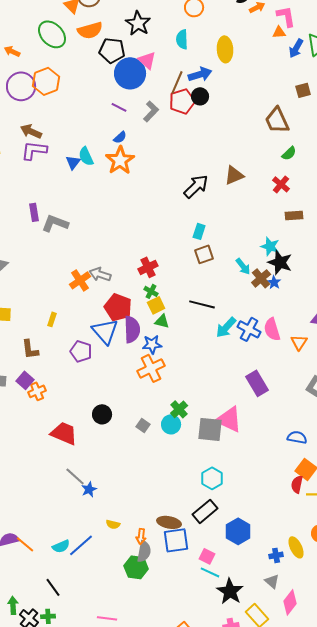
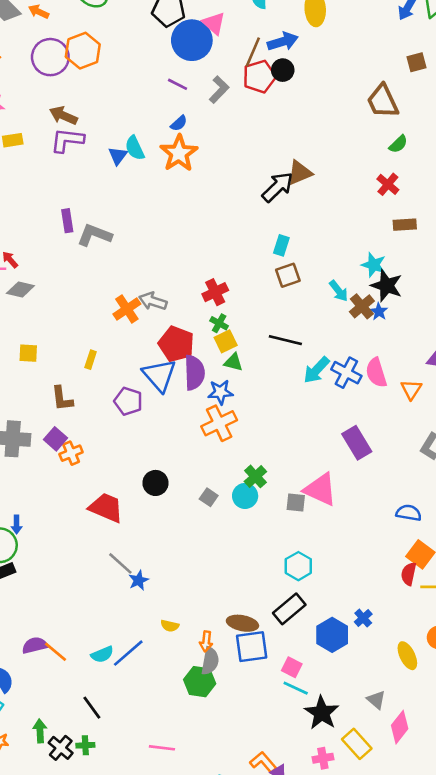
brown triangle: (234, 175) -> (300, 173), moved
gray square: (210, 429) -> (296, 502), size x0.6
blue cross: (276, 555) -> (363, 618), moved, turned -32

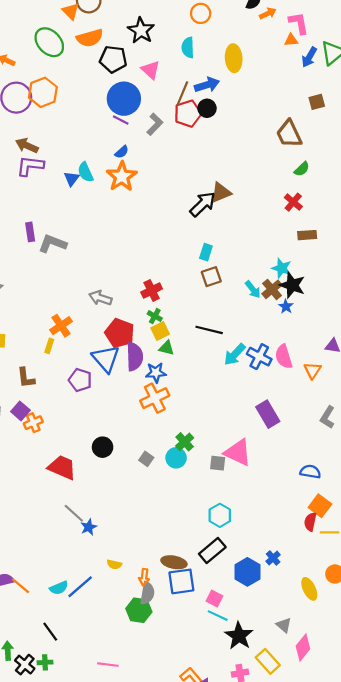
blue circle: (192, 40) -> (124, 99), moved
brown cross: (362, 306) -> (272, 289), moved
orange cross: (127, 309) -> (61, 326), moved

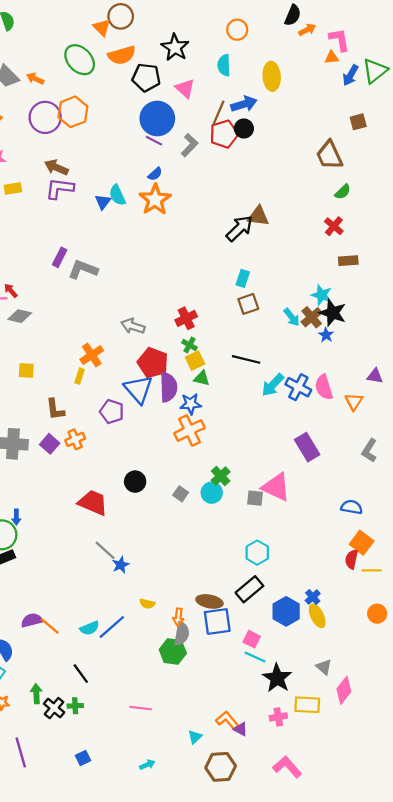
brown triangle: (221, 192) -> (258, 216), turned 30
purple rectangle: (30, 232) -> (60, 257), turned 36
orange cross: (33, 423) -> (75, 439), moved
yellow ellipse: (309, 589) -> (317, 616), moved
yellow rectangle: (268, 661) -> (307, 705), turned -45

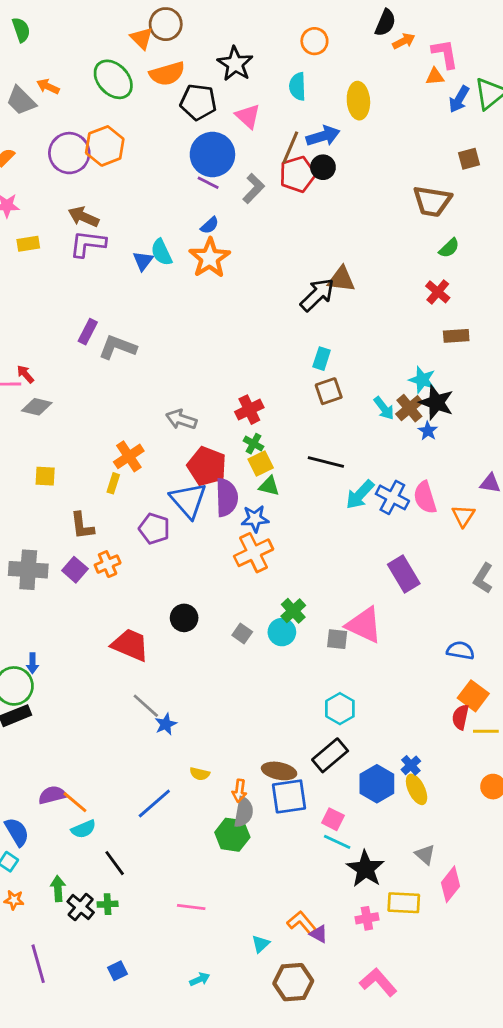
orange arrow: (35, 79) -> (48, 86), moved
brown trapezoid: (329, 155) -> (432, 201), turned -56
cyan semicircle: (90, 628) -> (83, 829), moved

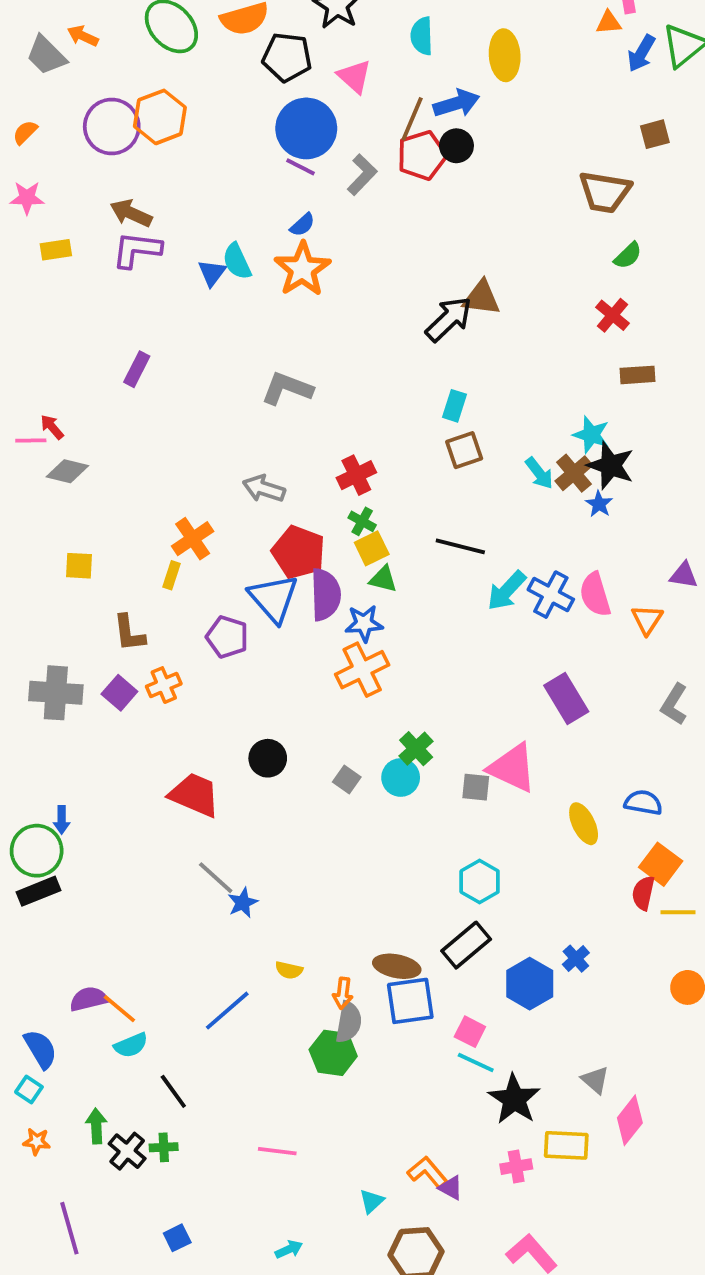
gray L-shape: (117, 347) -> (287, 388), moved
yellow ellipse: (417, 789) -> (584, 824), moved

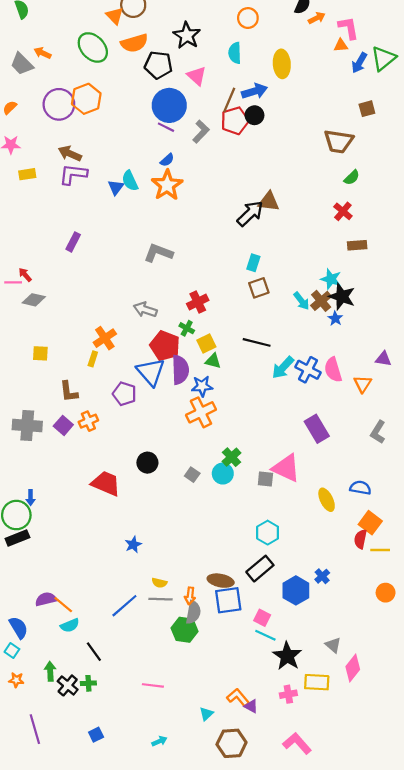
green cross: (362, 521) -> (187, 328), moved
gray line: (216, 878) -> (161, 599), moved, turned -40

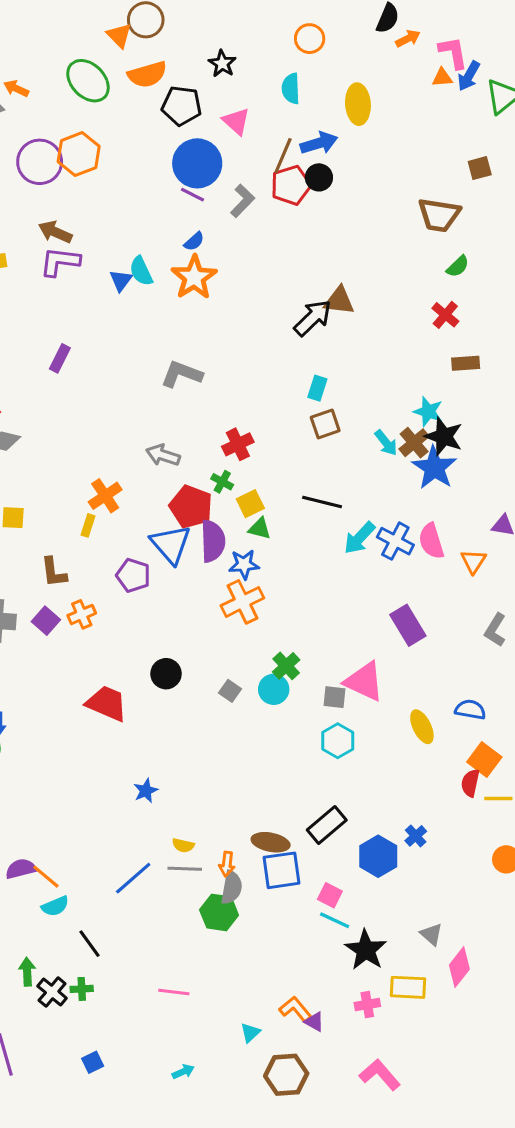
black star: (187, 35) -> (222, 64), size x0.7
blue arrow: (359, 63) -> (469, 76), moved
blue star: (335, 318) -> (434, 468), size x2.0
cyan hexagon: (268, 533) -> (338, 741), moved

